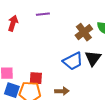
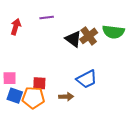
black triangle: (93, 58) -> (73, 39), moved, turned -30
blue trapezoid: (73, 61) -> (87, 79), moved

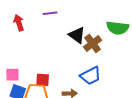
red arrow: (16, 27) -> (19, 23), turned -35
brown cross: (89, 36) -> (93, 43), moved

